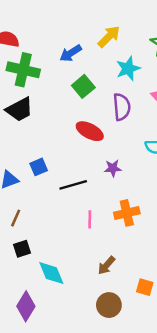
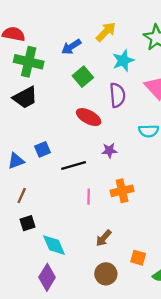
purple diamond: (26, 306) -> (47, 277), moved

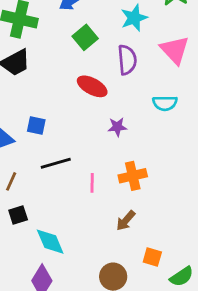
blue square: (42, 149) -> (36, 126), turned 35
black line: (74, 165) -> (56, 163), moved
brown arrow: (104, 238) -> (126, 221), moved

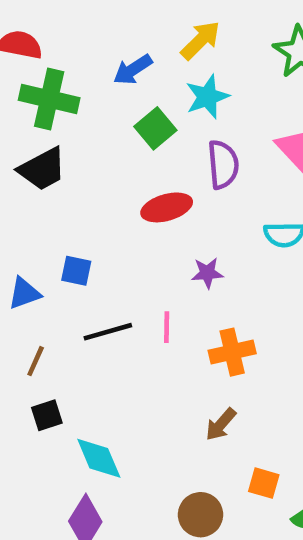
cyan star: (134, 18) -> (207, 97), moved
red ellipse: (92, 86) -> (167, 207), turned -44
pink line: (92, 183) -> (167, 327), moved

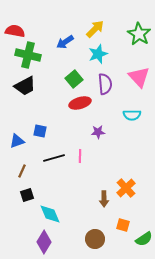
green square: (155, 128) -> (74, 79), moved
orange cross: (232, 352) -> (126, 188), moved, turned -30
brown arrow: (221, 424) -> (104, 199), turned -42

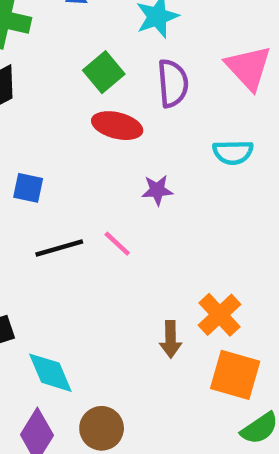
red ellipse: (80, 103) -> (117, 126), turned 30
pink line: (80, 156) -> (117, 244), turned -48
orange square: (123, 225) -> (235, 375), moved, size x1.6
brown circle: (95, 239) -> (102, 428), moved

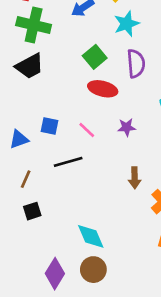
pink line: (117, 244) -> (87, 130), moved
brown arrow: (171, 339) -> (135, 178), moved
cyan diamond: (50, 373) -> (91, 236), moved

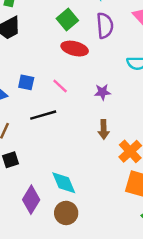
purple star: (127, 127) -> (102, 92), moved
purple diamond: (55, 274) -> (31, 200), moved

